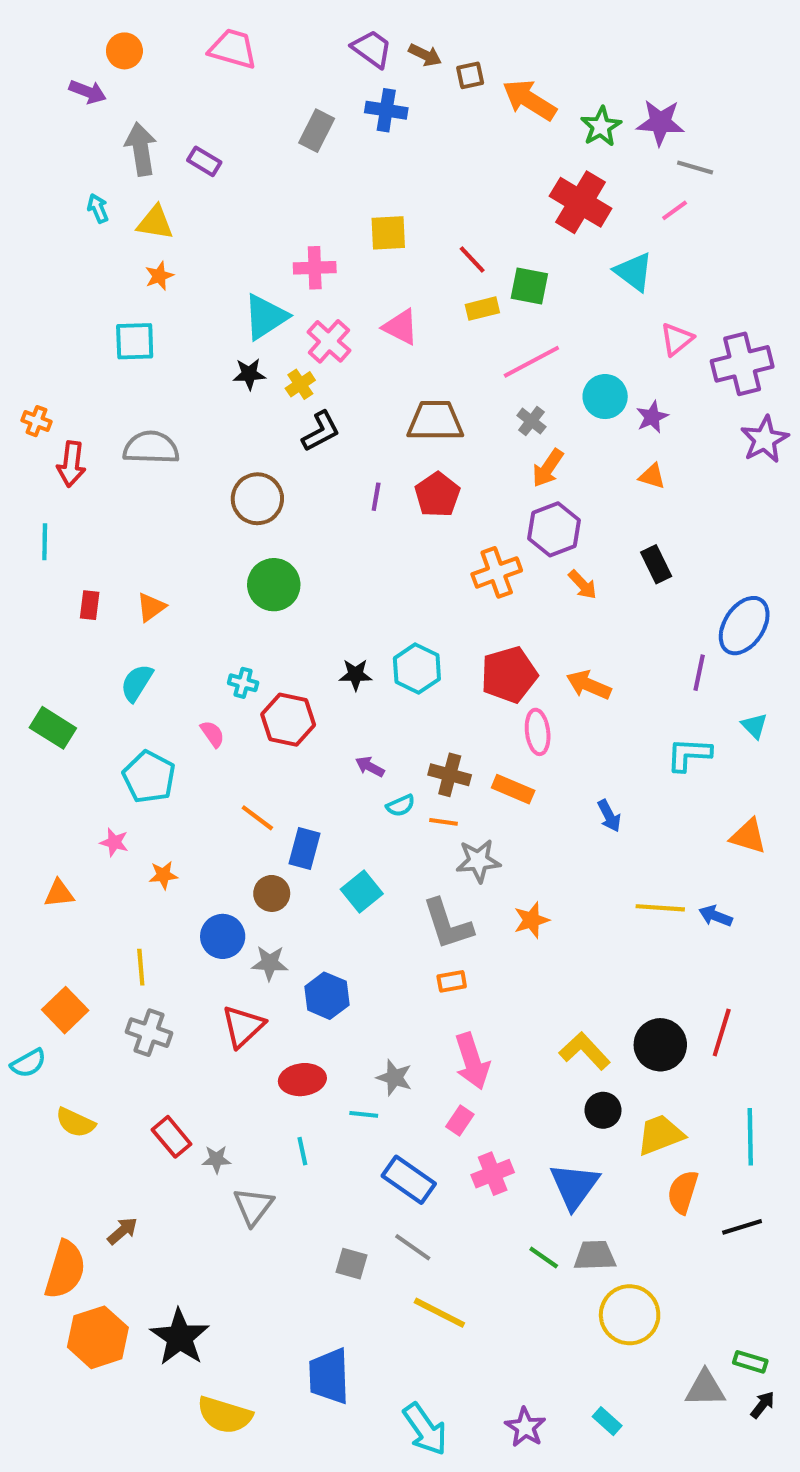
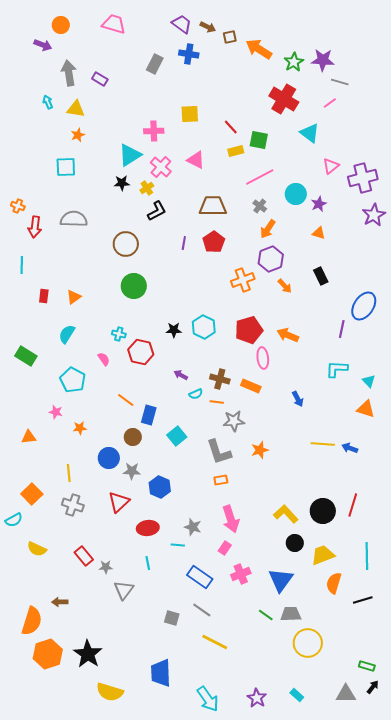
cyan triangle: (754, 726) -> (369, 381), moved
brown arrow: (122, 1231) -> (60, 602), turned -140
gray triangle: (705, 1388) -> (346, 694), moved

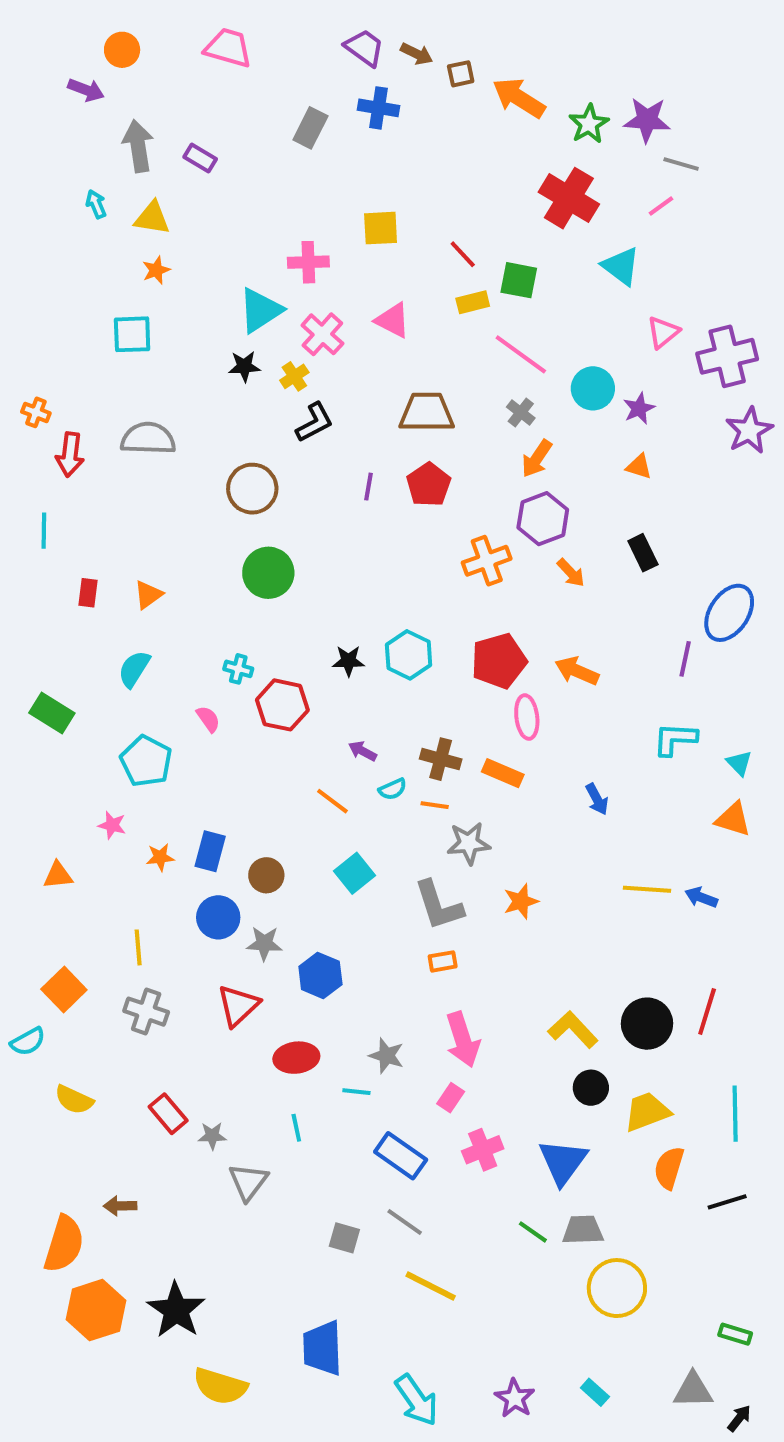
pink line: (260, 177) -> (521, 354), turned 64
orange line: (126, 400) -> (332, 801), moved
blue rectangle: (149, 415) -> (210, 851), moved
black arrow: (373, 687) -> (739, 1418), moved

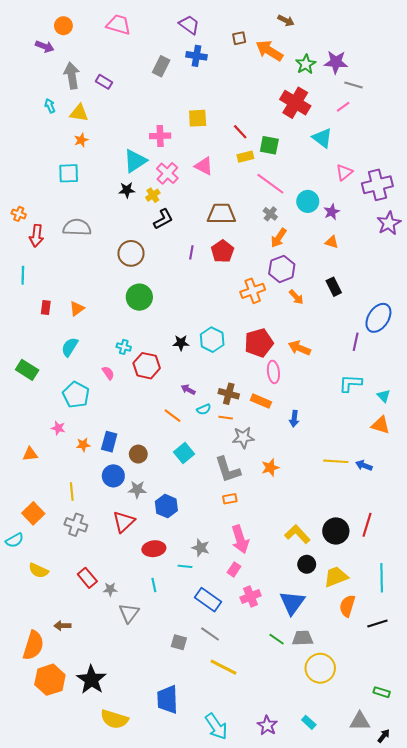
brown arrow: (417, 54) -> (286, 21), moved
blue arrow: (597, 799) -> (294, 419), moved, turned 35

